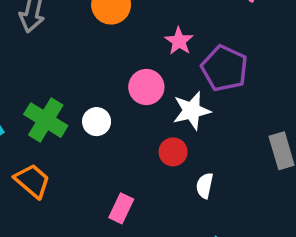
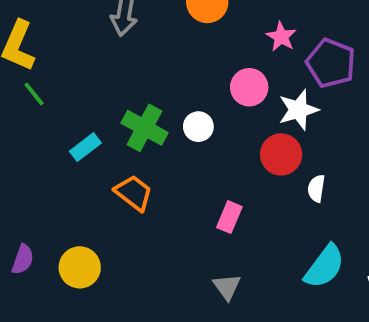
red circle: (173, 152) -> (281, 154), size x1.4

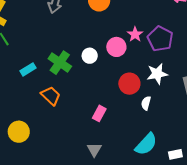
pink star: (281, 37) -> (135, 34), moved
white star: (298, 110) -> (157, 74), moved
white circle: (198, 127) -> (90, 56), moved

